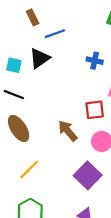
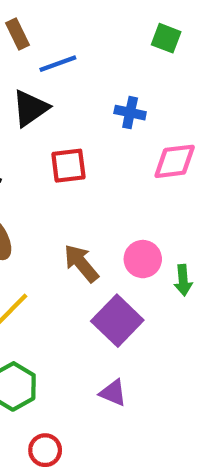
red square: (95, 110) -> (68, 166), moved
brown arrow: (68, 131) -> (81, 263), moved

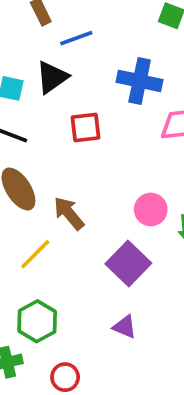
blue cross: (130, 113) -> (140, 81), size x1.6
brown arrow: (81, 263) -> (69, 213), moved

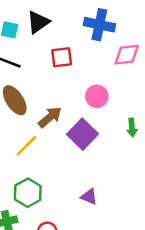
pink circle: (151, 209) -> (97, 96), moved
brown arrow: (69, 213) -> (50, 117), turned 90
purple square: (128, 263) -> (82, 134), moved

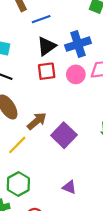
black triangle: (38, 22) -> (47, 46), moved
blue cross: (99, 25) -> (78, 44), turned -30
pink circle: (97, 96) -> (76, 74), moved

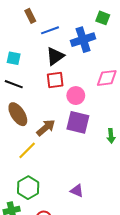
blue cross: (78, 44) -> (83, 40), moved
pink circle: (76, 74) -> (76, 96), moved
purple square: (64, 135) -> (78, 122), moved, turned -30

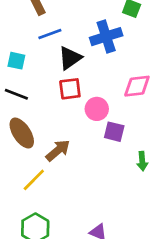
blue line: (50, 30) -> (50, 34), moved
purple square: (78, 122) -> (114, 132), moved, size x0.7

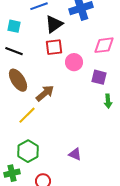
purple square: (114, 132) -> (99, 77), moved

